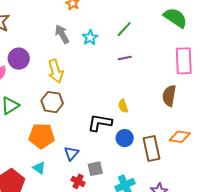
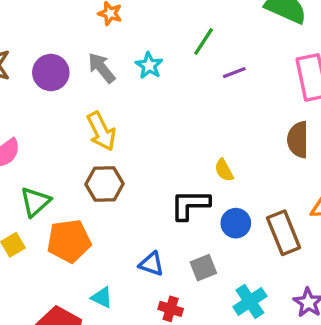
purple line: (125, 58) -> (234, 73), moved
purple circle: (19, 59) -> (51, 72), moved
orange pentagon: (42, 136) -> (69, 241), moved
blue triangle: (71, 153) -> (151, 264), turned -42
gray square: (95, 169) -> (203, 268), moved

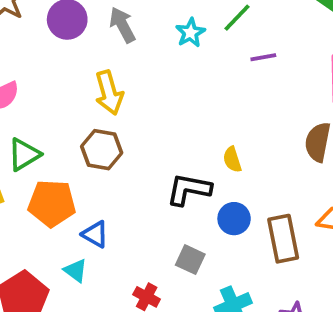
cyan star: (149, 66) -> (190, 33), moved
blue triangle: (151, 264) -> (95, 234), moved
gray square: (203, 268) -> (190, 260), turned 36

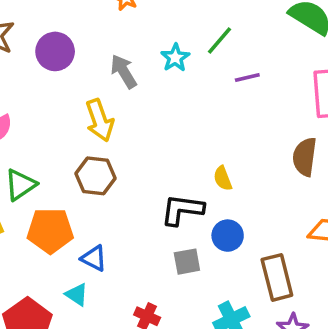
gray arrow: (122, 25) -> (124, 71), moved
brown rectangle: (283, 239) -> (277, 277), moved
gray square: (190, 260) -> (187, 262), moved, turned -32

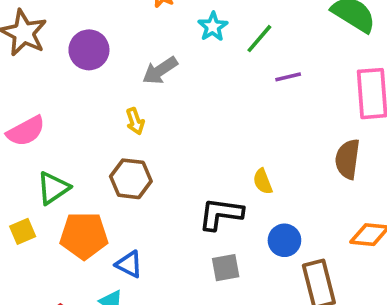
cyan star: (175, 58) -> (213, 27), moved
gray arrow: (124, 71) -> (160, 71), turned -92
yellow arrow: (100, 120) -> (135, 121), size x0.6
blue circle: (228, 236) -> (284, 240), moved

